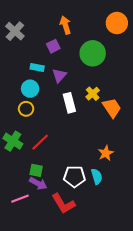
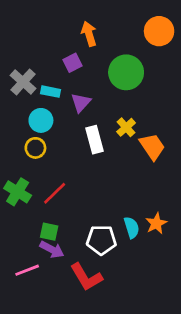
gray cross: (15, 31) -> (23, 82), moved
orange star: (106, 153) -> (156, 223), moved
cyan semicircle: (97, 176) -> (132, 228), moved

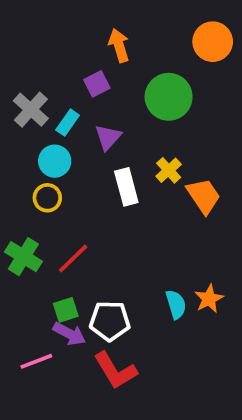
cyan rectangle: (51, 92) -> (68, 123), turned -66
green square: (49, 232) -> (66, 310), turned -30
white pentagon: (101, 240) -> (110, 321), moved

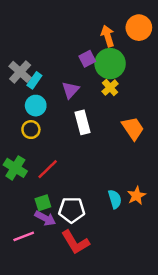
orange arrow: (119, 45) -> (108, 36), moved
purple square: (97, 84) -> (87, 59), moved
cyan rectangle: (68, 123) -> (34, 80), moved
yellow cross: (169, 170) -> (110, 88), moved

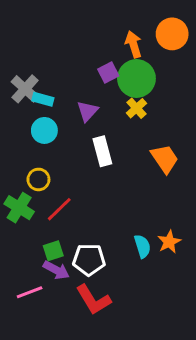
cyan rectangle: (34, 80) -> (43, 99), turned 70
yellow circle: (31, 130) -> (38, 179), moved

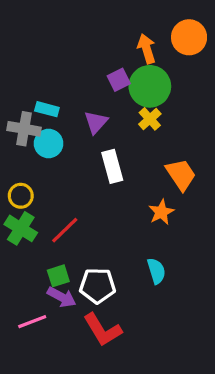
gray cross: (25, 89) -> (24, 129), moved, turned -32
yellow circle: (38, 179) -> (21, 196), moved
orange star: (169, 242) -> (161, 212), moved

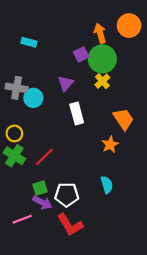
cyan rectangle: (47, 109) -> (29, 42), moved

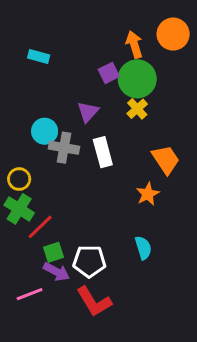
gray cross: (17, 88) -> (64, 148), moved
red line: (44, 157) -> (40, 227), moved

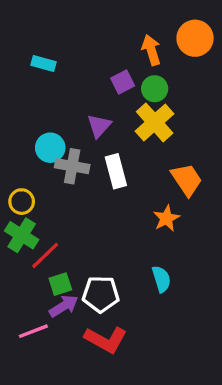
green circle: (137, 79) -> (155, 89), size x0.6
yellow cross: (137, 109) -> (155, 122), size x1.6
purple arrow: (56, 272) -> (64, 306), turned -60
red L-shape: (94, 302) -> (106, 340), turned -30

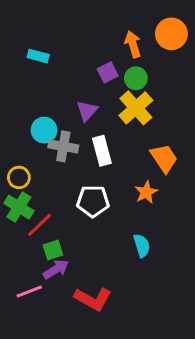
white pentagon: (101, 294) -> (93, 201), moved

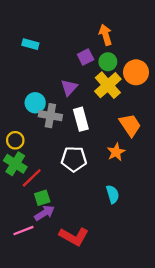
orange circle: (171, 34) -> (136, 72), moved

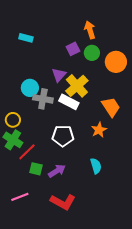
yellow cross: (108, 85) -> (77, 86), moved
white rectangle: (81, 119) -> (69, 102), turned -48
green square: (42, 198) -> (36, 169), turned 32
purple arrow: (45, 213) -> (57, 171), moved

